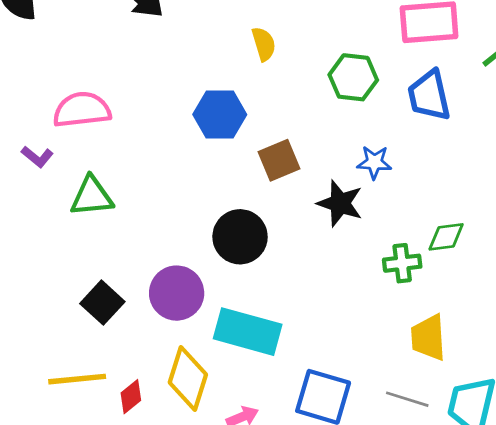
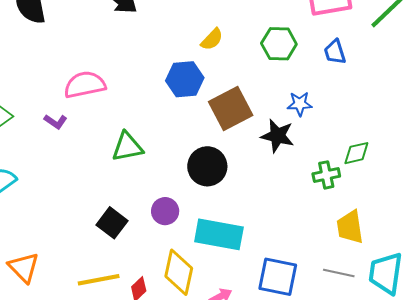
yellow semicircle: (264, 44) -> (212, 39), moved, turned 65
blue trapezoid: (429, 96) -> (335, 52), size x0.7
brown square: (279, 160) -> (231, 108), size x1.4
green triangle: (92, 196) -> (127, 147), moved
purple circle: (177, 293) -> (165, 211), size x0.7

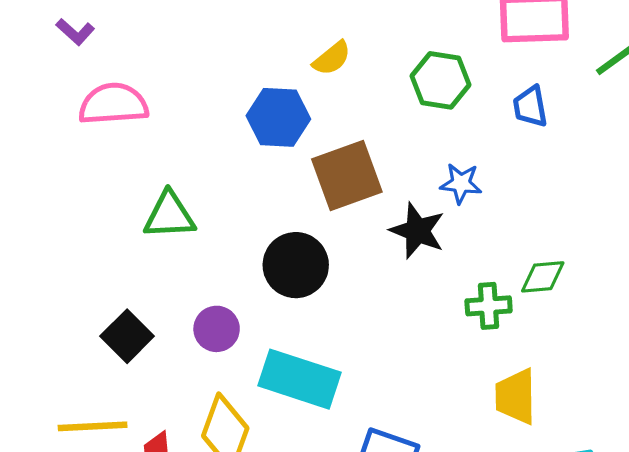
purple L-shape: (56, 122) -> (75, 32), moved

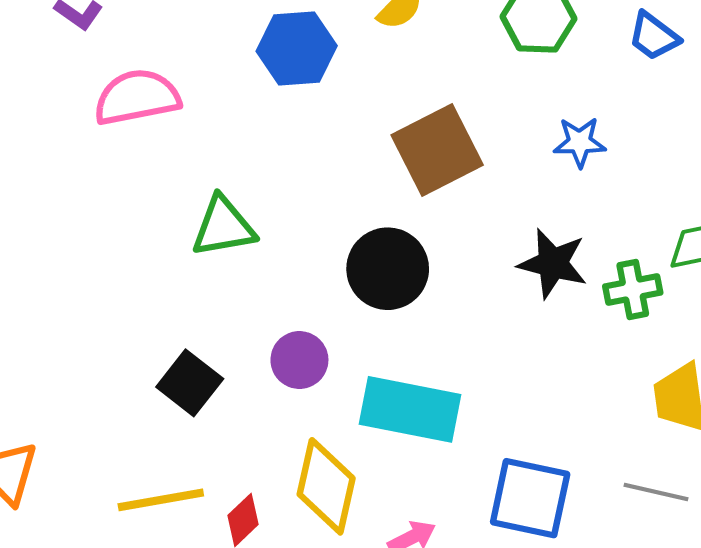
blue trapezoid: (530, 107) -> (654, 36), turned -36
blue hexagon: (278, 117) -> (297, 49), moved
black star: (417, 231) -> (553, 263), moved

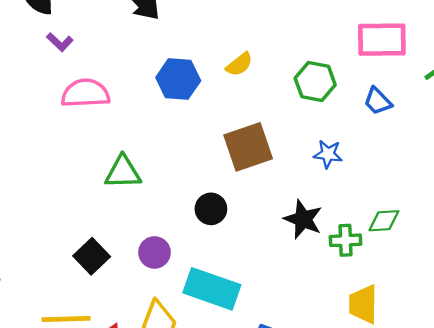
black circle: (388, 269) -> (211, 209), size x0.7

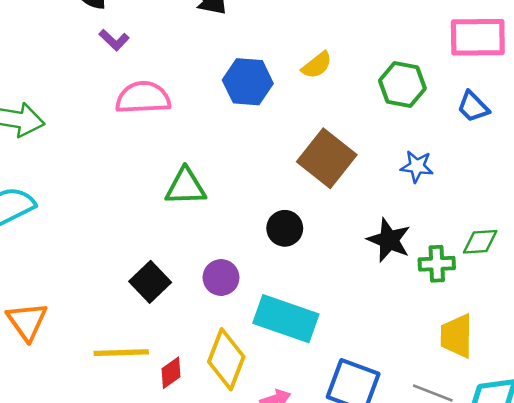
brown square: (248, 147) -> (327, 158), turned -33

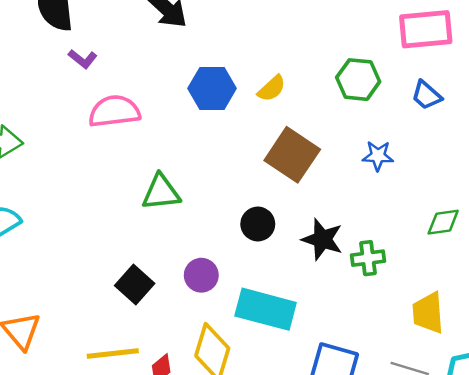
yellow semicircle: (317, 65) -> (272, 88), moved
black star: (389, 240) -> (322, 239), moved
green cross: (437, 264) -> (368, 258), moved

